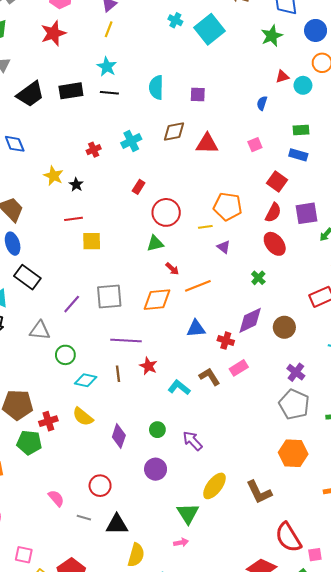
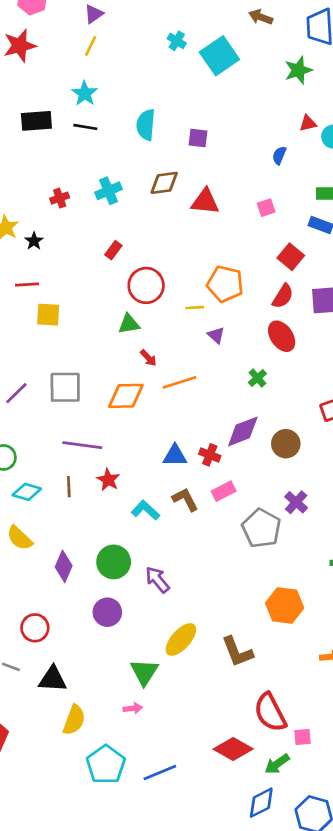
blue triangle: (196, 329) -> (175, 456), moved
gray pentagon: (294, 404) -> (261, 528), moved
green circle: (157, 430) -> (114, 562), size x1.6

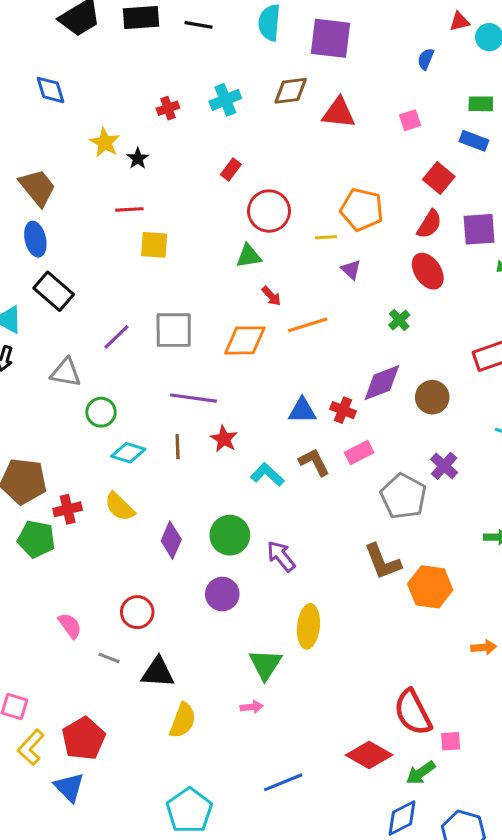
purple square: (198, 138) -> (331, 38), size x1.8
yellow ellipse: (181, 639) -> (308, 626), turned -36
brown L-shape: (237, 652) -> (383, 562), moved
cyan pentagon: (106, 765) -> (189, 811), moved

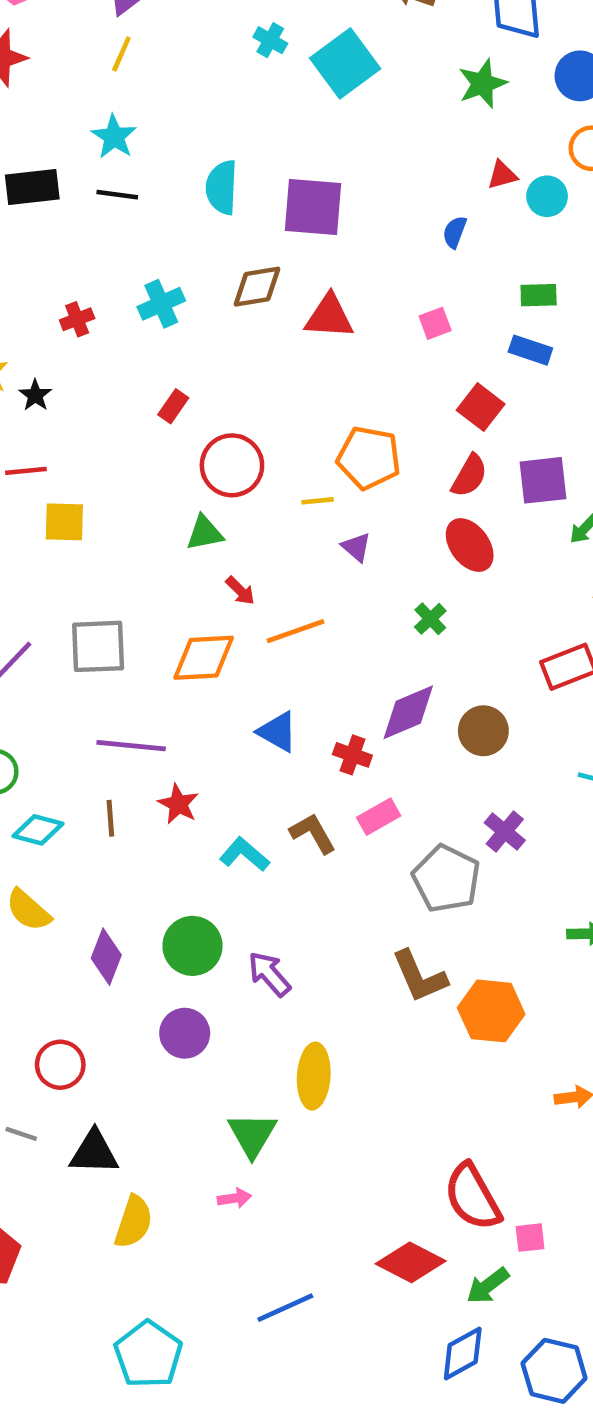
blue triangle: (302, 411) -> (278, 732), moved, turned 32

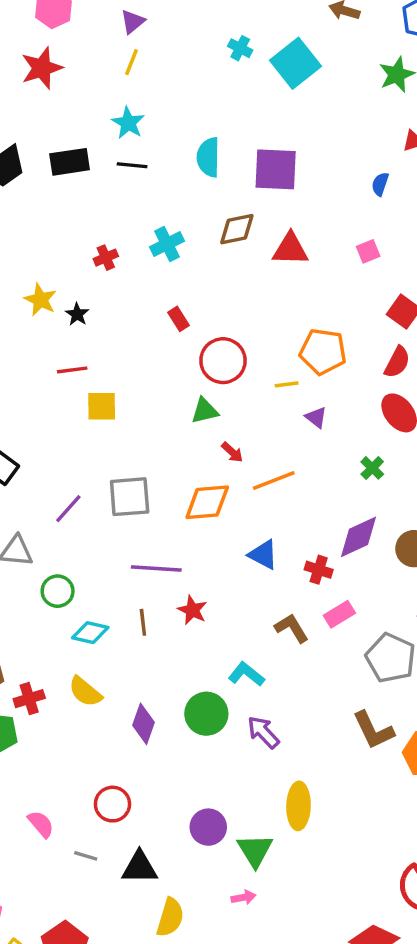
red rectangle: (173, 406) -> (178, 319), turned -65
cyan L-shape: (244, 854) -> (246, 674), moved
purple circle: (185, 1033) -> (208, 827), moved

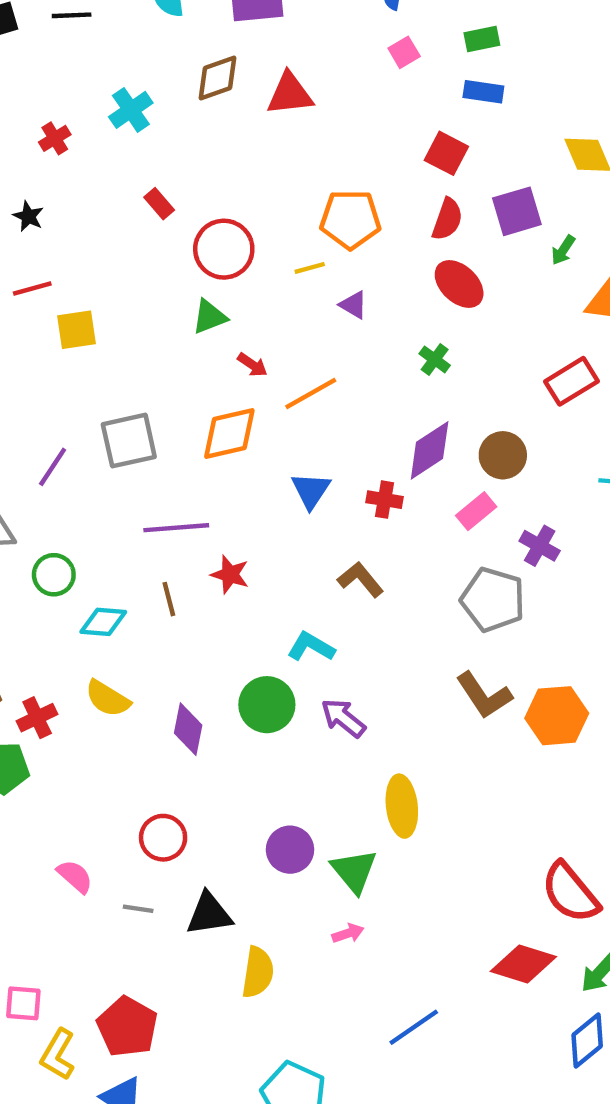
pink square: (368, 251) -> (404, 52), moved
blue triangle: (263, 555) -> (311, 490), turned 44
pink rectangle: (339, 614) -> (476, 511), moved

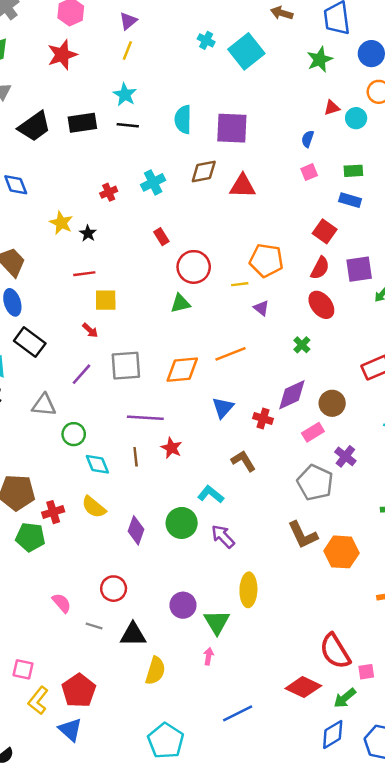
red arrow: (252, 365) -> (90, 330), moved
cyan diamond: (103, 622) -> (97, 464), turned 55
pink arrow: (348, 933) -> (209, 656), turned -70

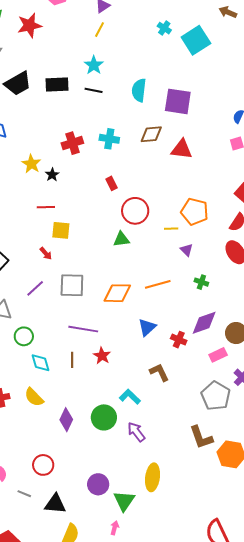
red star: (62, 55) -> (29, 25), moved
cyan cross: (153, 182) -> (109, 139), turned 30
red cross: (109, 192) -> (72, 143), size x1.5
green cross: (302, 345) -> (201, 282), moved, turned -32

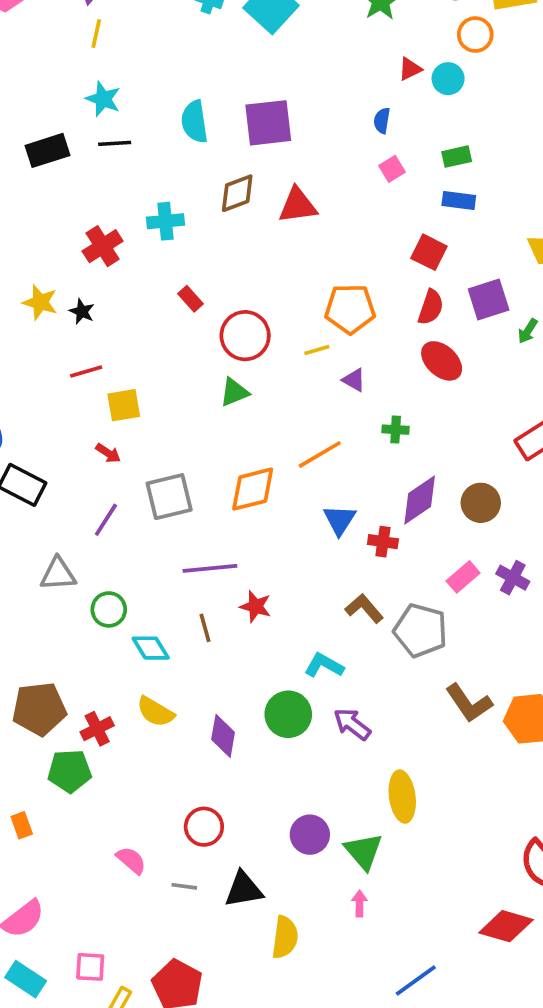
blue triangle: (147, 327) -> (340, 520), moved
pink rectangle: (218, 355) -> (463, 577), moved
gray pentagon: (216, 396) -> (421, 630), moved

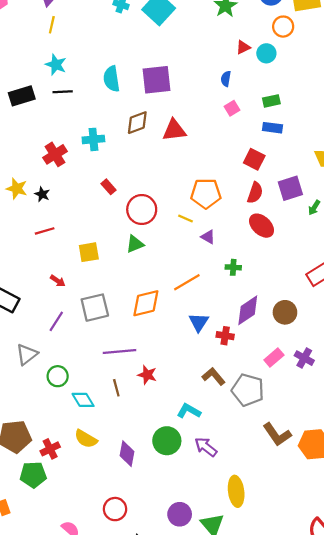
yellow line: (317, 350) -> (185, 218), turned 40
yellow square: (124, 405) -> (89, 252), moved
gray triangle: (58, 574) -> (27, 354), turned -35

